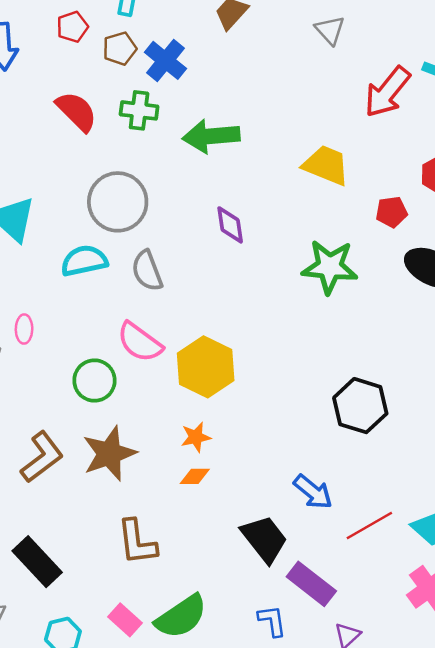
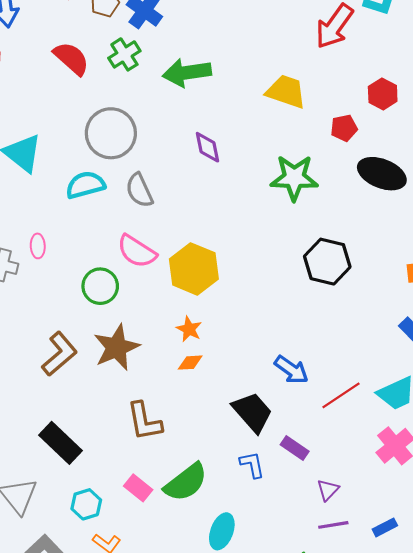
green cross: (139, 110) -> (124, 54), turned -36
black hexagon: (360, 406) -> (327, 262), moved
orange star: (196, 437) -> (189, 329), turned -30
purple rectangle: (311, 584) -> (295, 448), size x0.7
blue L-shape: (272, 621) -> (252, 465), moved

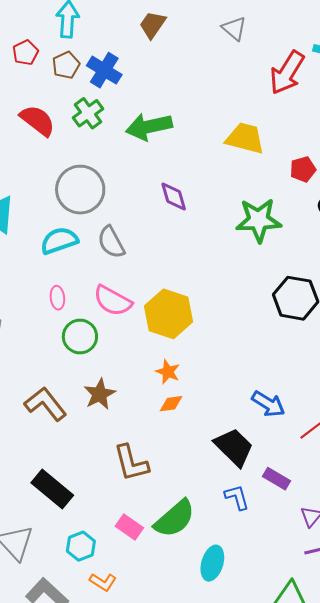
pink ellipse: (38, 246) -> (57, 298), moved
brown star: (116, 347) -> (100, 394), size x0.7
brown L-shape: (59, 354) -> (45, 404), turned -84

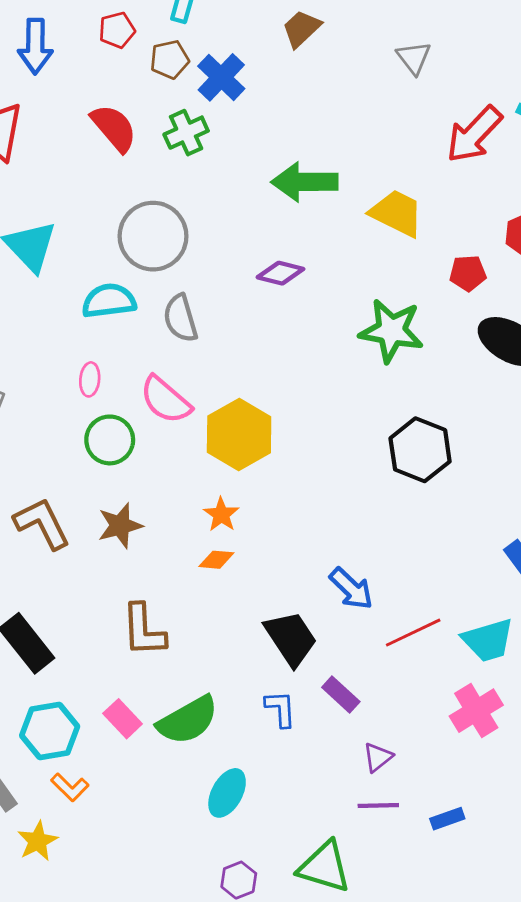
green arrow: (149, 127) -> (304, 182), moved
purple diamond: (174, 197) -> (280, 273), turned -72
cyan hexagon: (81, 546) -> (50, 731), size x1.4

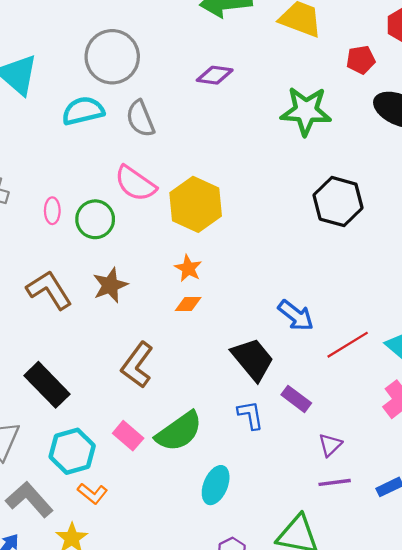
pink ellipse: (90, 379) -> (52, 211), moved
brown L-shape: (144, 630) -> (137, 365), turned 45

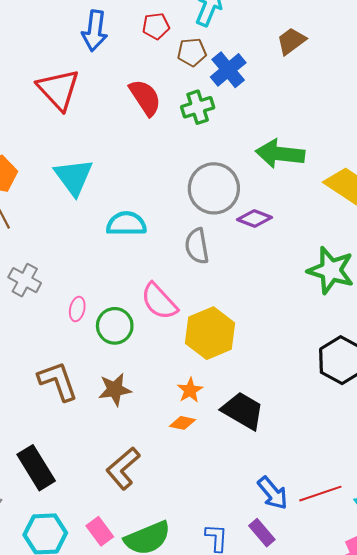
gray circle: (112, 57) -> (214, 188), moved
gray semicircle: (140, 119) -> (197, 246), moved
blue arrow: (296, 315) -> (273, 493), moved
black trapezoid: (253, 359) -> (243, 411), moved, turned -33

